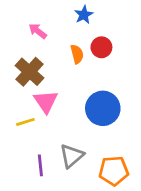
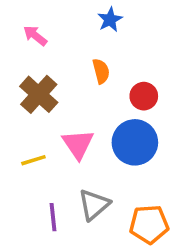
pink arrow: (38, 31) -> (35, 36), moved
red circle: (101, 47) -> (144, 96), moved
pink triangle: (46, 102) -> (78, 144), moved

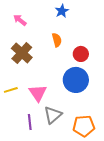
pink triangle: (78, 144) -> (38, 93), moved
yellow line: (33, 160) -> (11, 90), moved

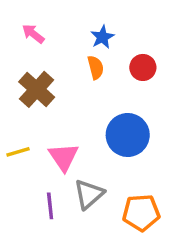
blue star: (62, 11) -> (102, 37), moved
red circle: (81, 54) -> (143, 67), moved

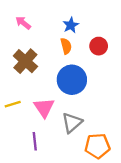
blue circle: (128, 135) -> (72, 80), moved
gray triangle: (89, 194) -> (72, 123), moved

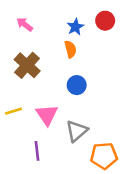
red circle: (99, 46) -> (105, 21), moved
blue circle: (72, 80) -> (77, 85), size x0.6

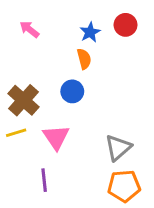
brown cross: (27, 65) -> (23, 100), moved
blue circle: (77, 85) -> (72, 91), moved
gray triangle: (77, 131) -> (118, 148), moved

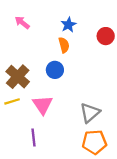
red circle: (126, 25) -> (106, 36), moved

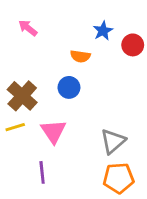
blue star: (68, 25) -> (103, 31), moved
orange semicircle: (64, 45) -> (80, 56), turned 112

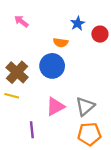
blue circle: (69, 87) -> (52, 66), size x1.5
yellow line: (15, 127) -> (12, 96), turned 32
pink triangle: (53, 131) -> (55, 106), moved, turned 36

